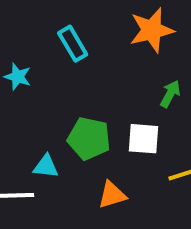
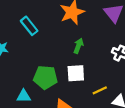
green arrow: (170, 94) -> (78, 46), moved

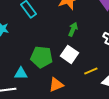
white square: (76, 73) -> (69, 54), turned 36

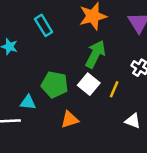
green arrow: (73, 29) -> (95, 54), size x1.6
yellow line: (91, 71) -> (114, 89), moved, turned -48

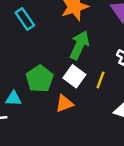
green pentagon: (55, 85) -> (40, 79), turned 30
orange triangle: (70, 120) -> (64, 104), moved

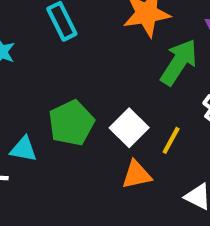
green arrow: (79, 45) -> (179, 62), moved
orange triangle: (64, 104) -> (137, 175), moved

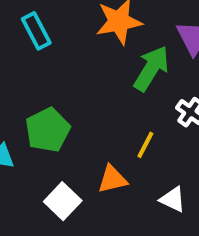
white square: (129, 128) -> (63, 201), moved

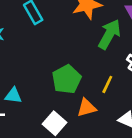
green pentagon: (48, 130) -> (67, 79), moved

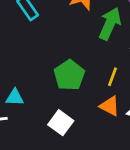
orange triangle: (87, 108) -> (110, 106), moved, turned 48

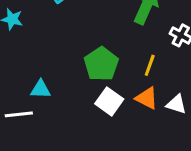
white square: (61, 123) -> (109, 101), moved

